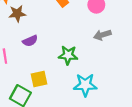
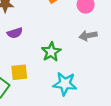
green star: (68, 55) -> (51, 52), turned 30

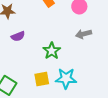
yellow square: (19, 72) -> (42, 79), moved

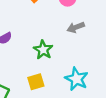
cyan star: (66, 78) -> (77, 79), moved, turned 30

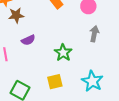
gray arrow: (76, 27) -> (94, 34), turned 119

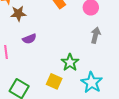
green star: (63, 53) -> (70, 62), moved
yellow square: (55, 82) -> (54, 81), turned 35

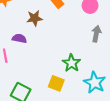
brown star: (18, 13) -> (35, 18), moved
purple semicircle: (29, 39) -> (19, 38), moved, turned -144

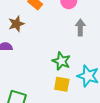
yellow square: (56, 83) -> (62, 84), moved

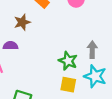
gray arrow: (80, 27) -> (92, 50), moved

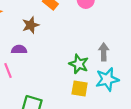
cyan star: (95, 76) -> (107, 79), turned -30

